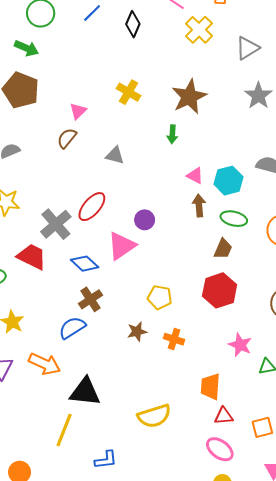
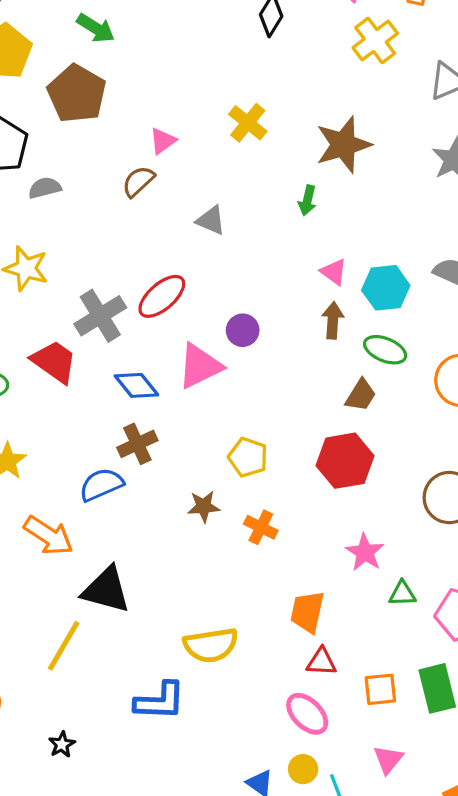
blue L-shape: (106, 460) -> (160, 701), moved, size x1.4

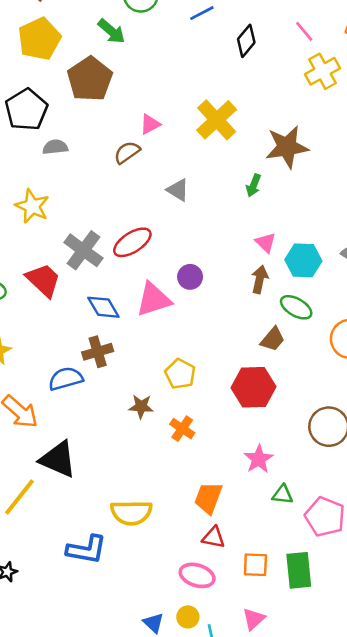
yellow cross: (248, 123) -> (217, 120), size x1.4
gray cross: (100, 316) -> (83, 250), turned -30
pink ellipse: (307, 714) -> (197, 575), turned -36

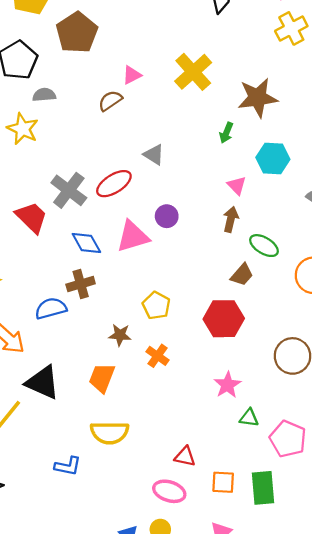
gray triangle: (178, 190) -> (154, 155), moved
yellow star: (32, 206) -> (23, 129), moved
cyan hexagon: (303, 260) -> (273, 158), moved
orange trapezoid: (208, 498) -> (102, 378), moved
blue L-shape: (87, 550) -> (68, 466), size x0.7

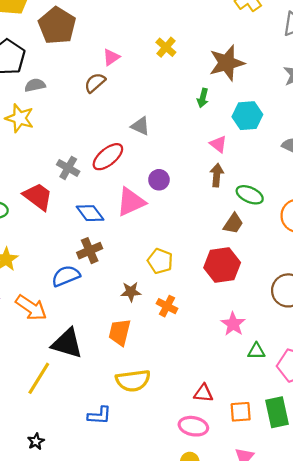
yellow cross: (193, 72) -> (166, 47), size x0.6
gray cross: (69, 190) -> (68, 168), size x0.7

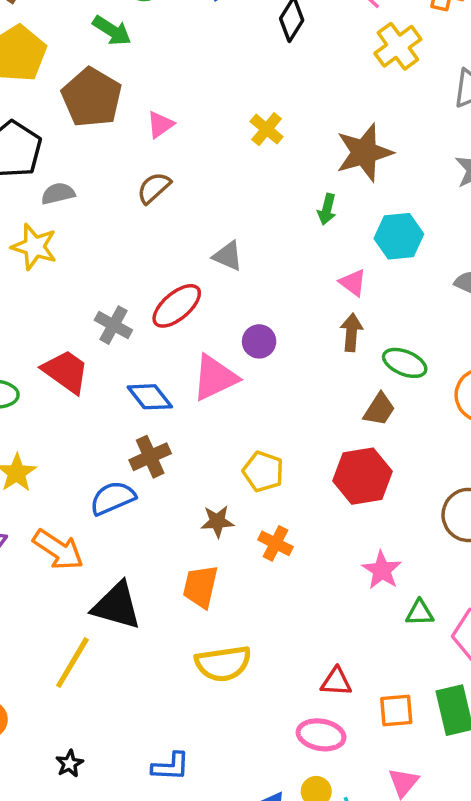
pink triangle: (111, 57) -> (160, 125), moved
blue L-shape: (99, 415) -> (171, 766), moved

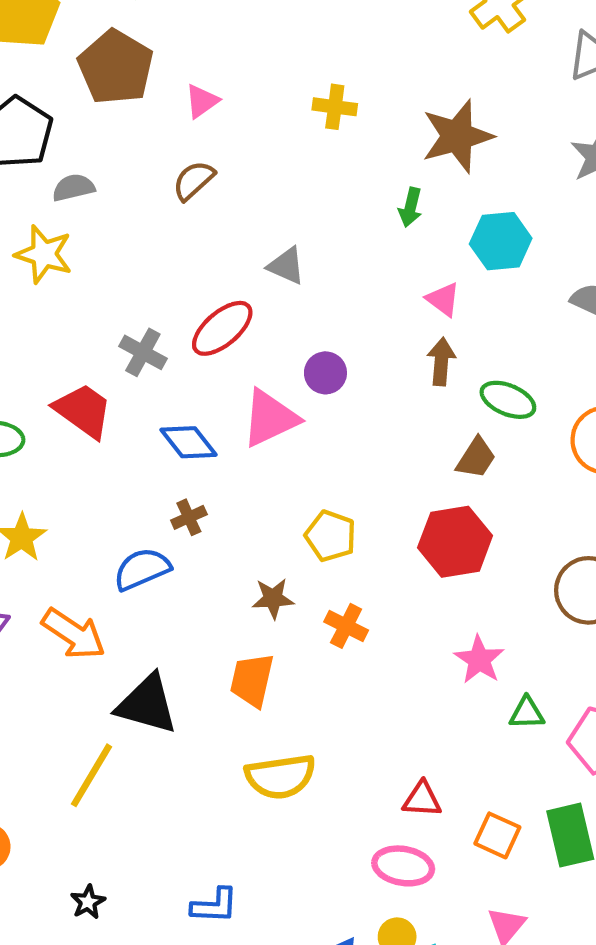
yellow cross: (267, 129) -> (335, 107), turned -32
brown cross: (150, 457) -> (189, 517), size x0.7
orange square: (396, 710) -> (497, 835), turned 30

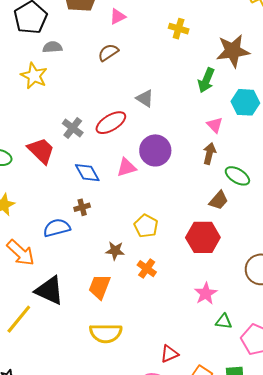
green arrow: (410, 207) -> (206, 80), size x1.4
purple circle: (325, 373) -> (155, 150), size x1.6
pink triangle: (270, 418) -> (126, 167), size x0.7
red triangle: (422, 799) -> (169, 354), turned -36

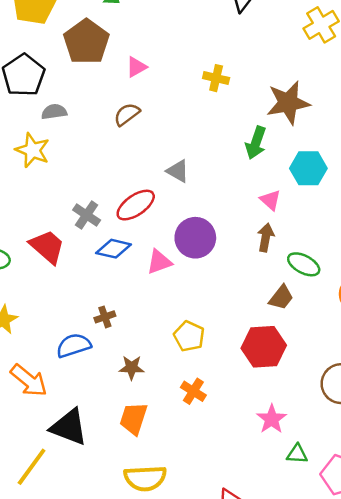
blue diamond: (87, 173) -> (114, 249), moved, turned -44
brown star: (115, 251) -> (132, 368), moved

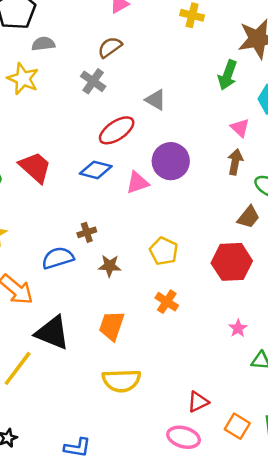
gray cross: (87, 215) -> (93, 81), moved
brown star: (132, 368) -> (110, 266), moved
pink star: (272, 419) -> (238, 328), size x0.7

